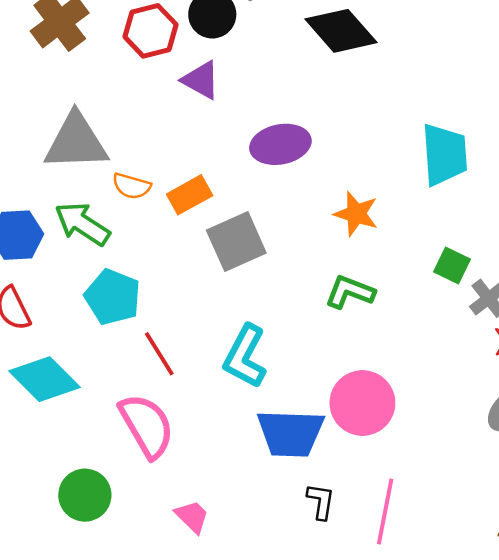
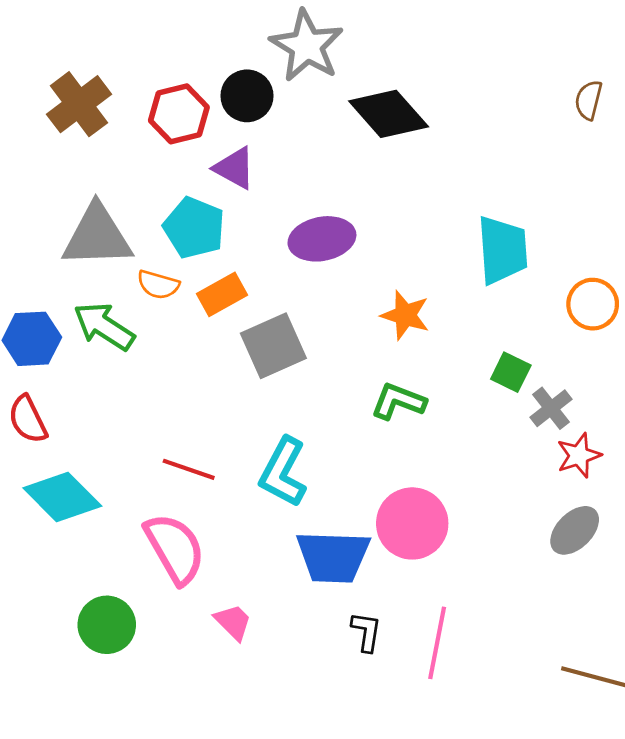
cyan pentagon: (113, 297) -> (194, 228), moved
red line: (159, 354) -> (189, 469), turned -39
pink trapezoid: (192, 517) -> (233, 622), moved

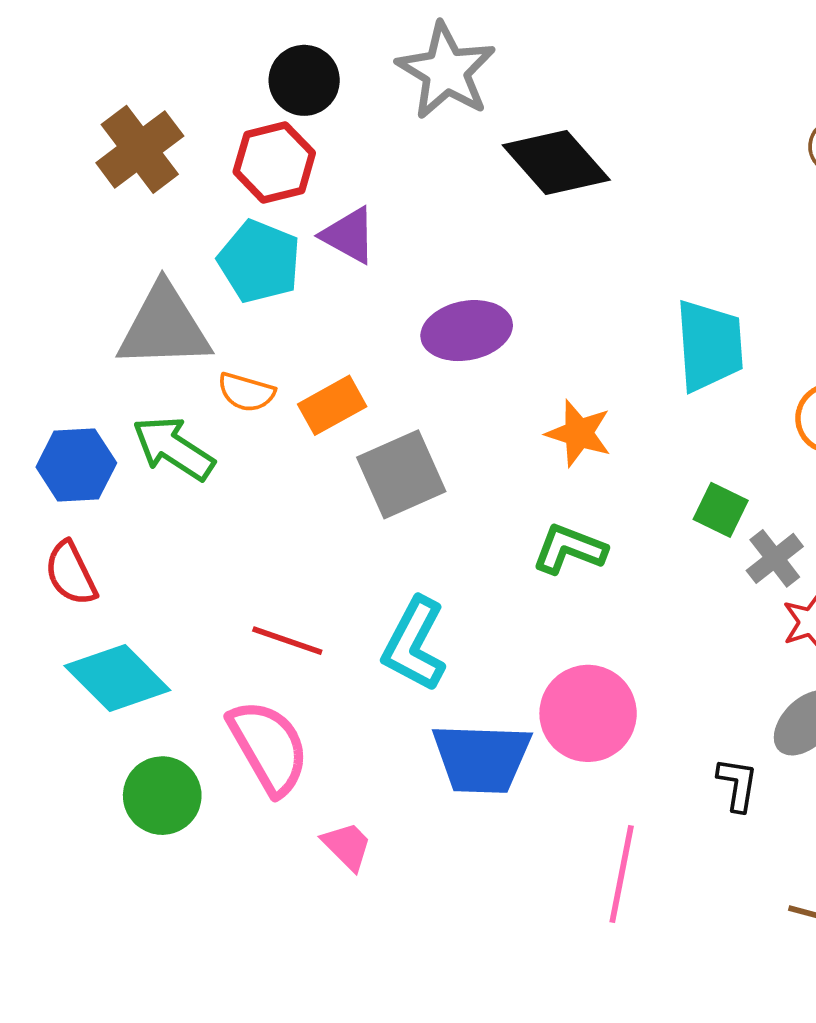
black circle: (247, 96) -> (304, 80), moved
cyan pentagon: (194, 228) -> (259, 261), moved
green circle: (107, 625) -> (162, 796), moved
black L-shape: (366, 632) -> (737, 784), moved

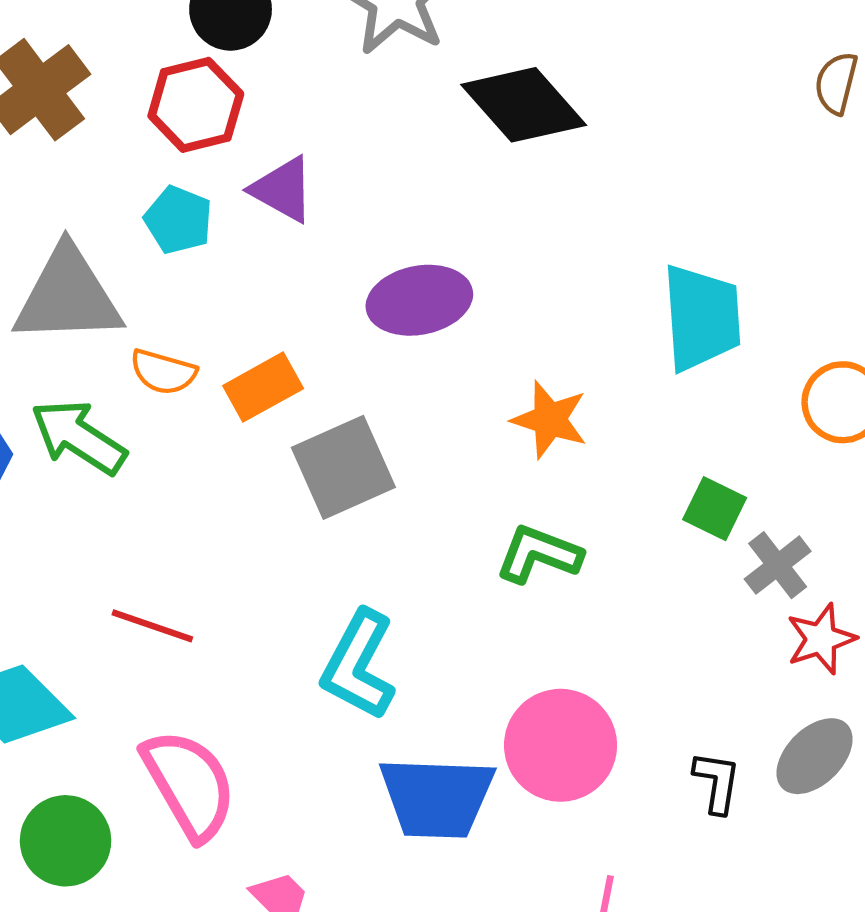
cyan pentagon: (259, 261) -> (178, 220), size x0.7
red line: (287, 641) -> (152, 626), moved
black L-shape: (737, 784) -> (717, 782), moved

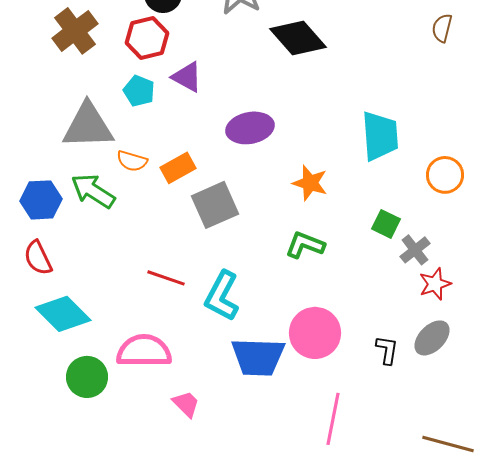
red line: (152, 626) -> (166, 278), moved
pink semicircle: (189, 784) -> (144, 351), turned -60

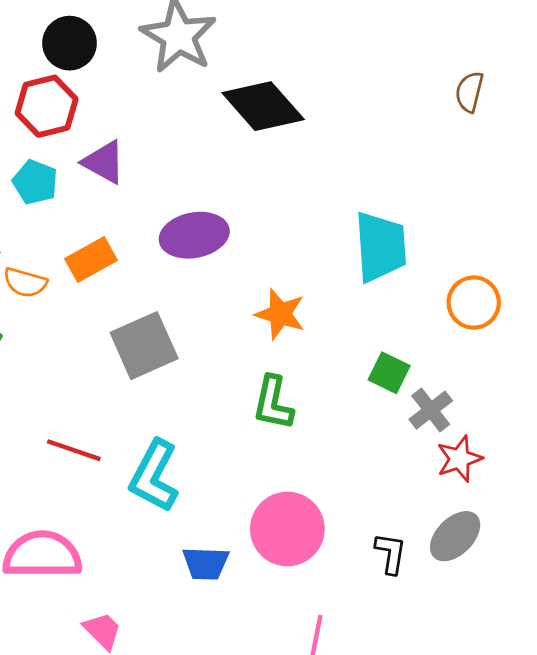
orange rectangle: (178, 168) -> (91, 260), moved
green L-shape: (305, 245) -> (273, 403), turned -99
blue trapezoid: (258, 357) -> (206, 563), size x0.6

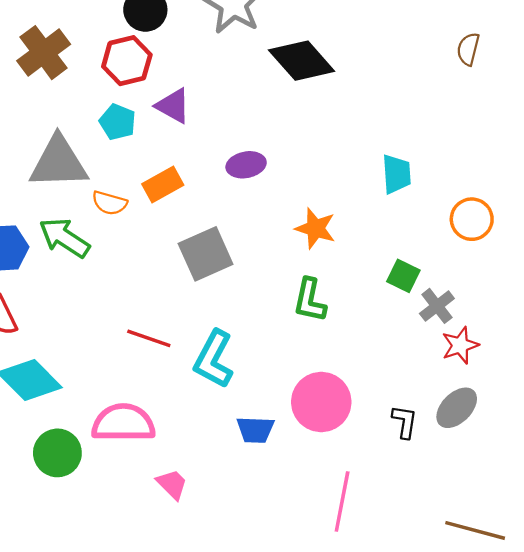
purple ellipse: (194, 235) -> (246, 165), size x0.7
cyan trapezoid: (381, 247) -> (396, 174), size x0.7

